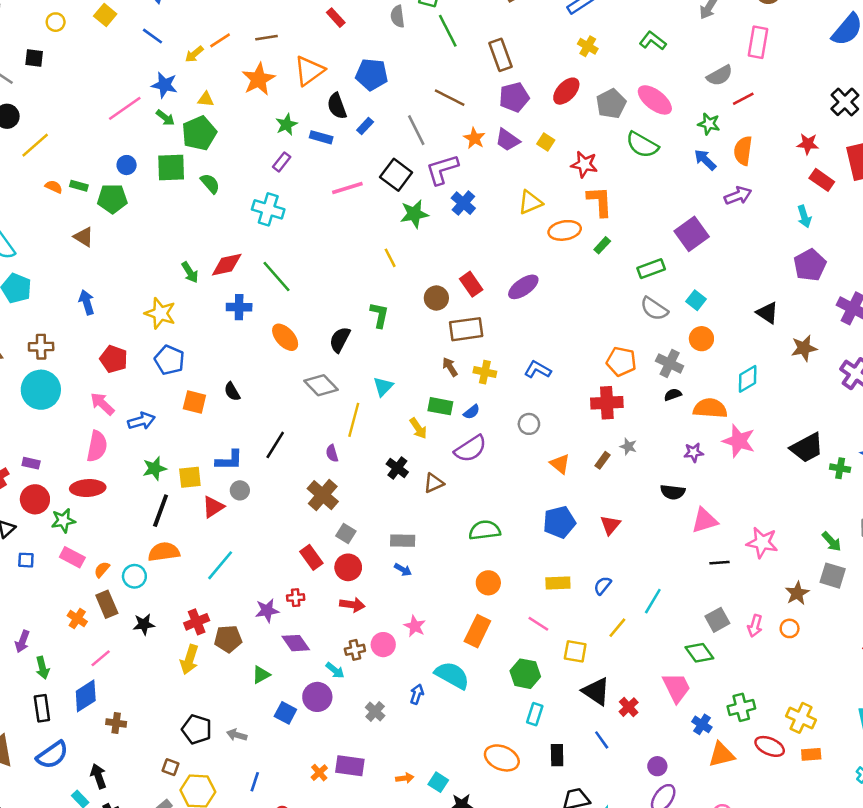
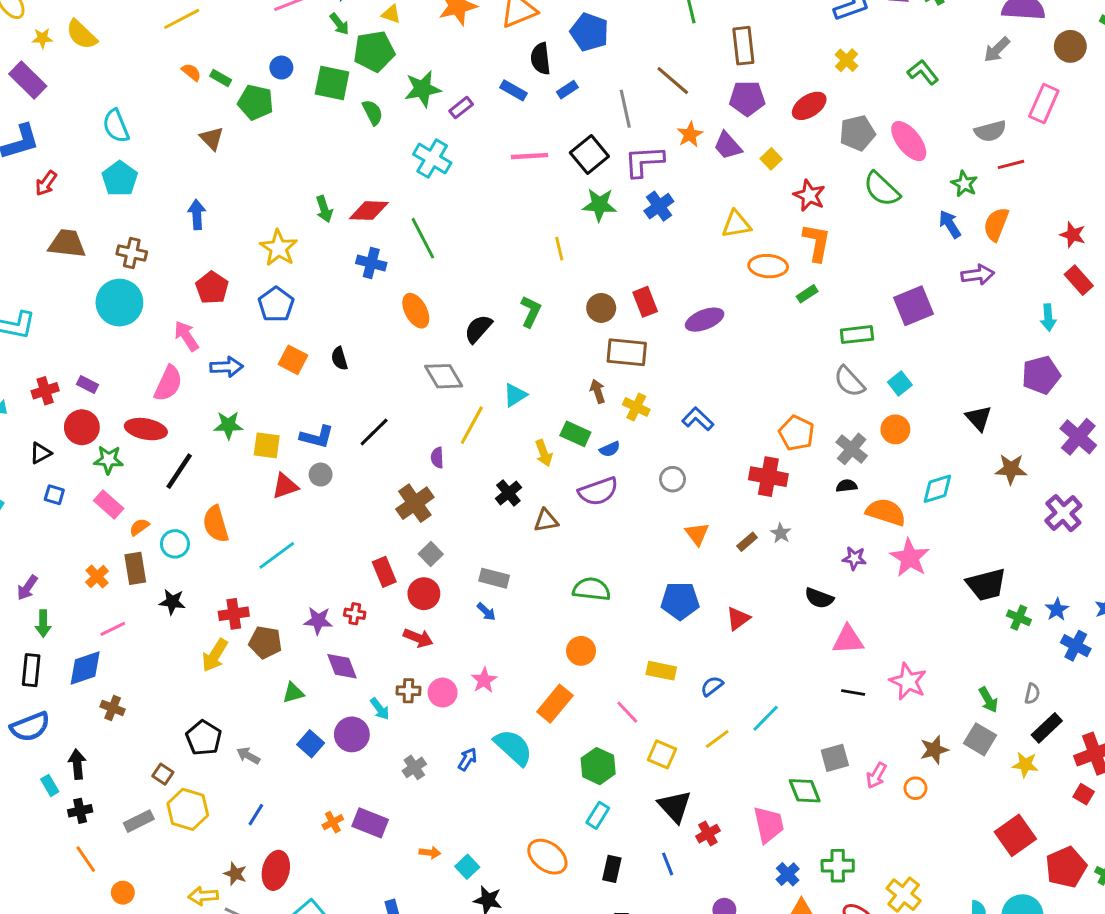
green star: (286, 125) -> (423, 89), moved, size x1.4
black line: (161, 511) -> (179, 471), moved
orange semicircle: (164, 552) -> (216, 524), turned -112

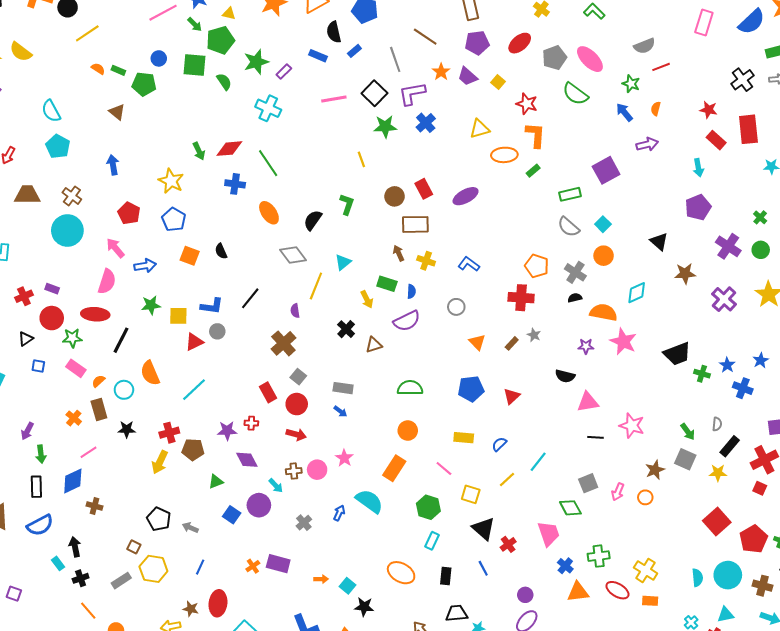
pink rectangle: (1044, 103) -> (704, 23), moved
orange semicircle: (996, 224) -> (656, 109), size x0.6
brown cross: (132, 253) -> (72, 196), turned 30
blue semicircle: (610, 449) -> (411, 291), turned -56

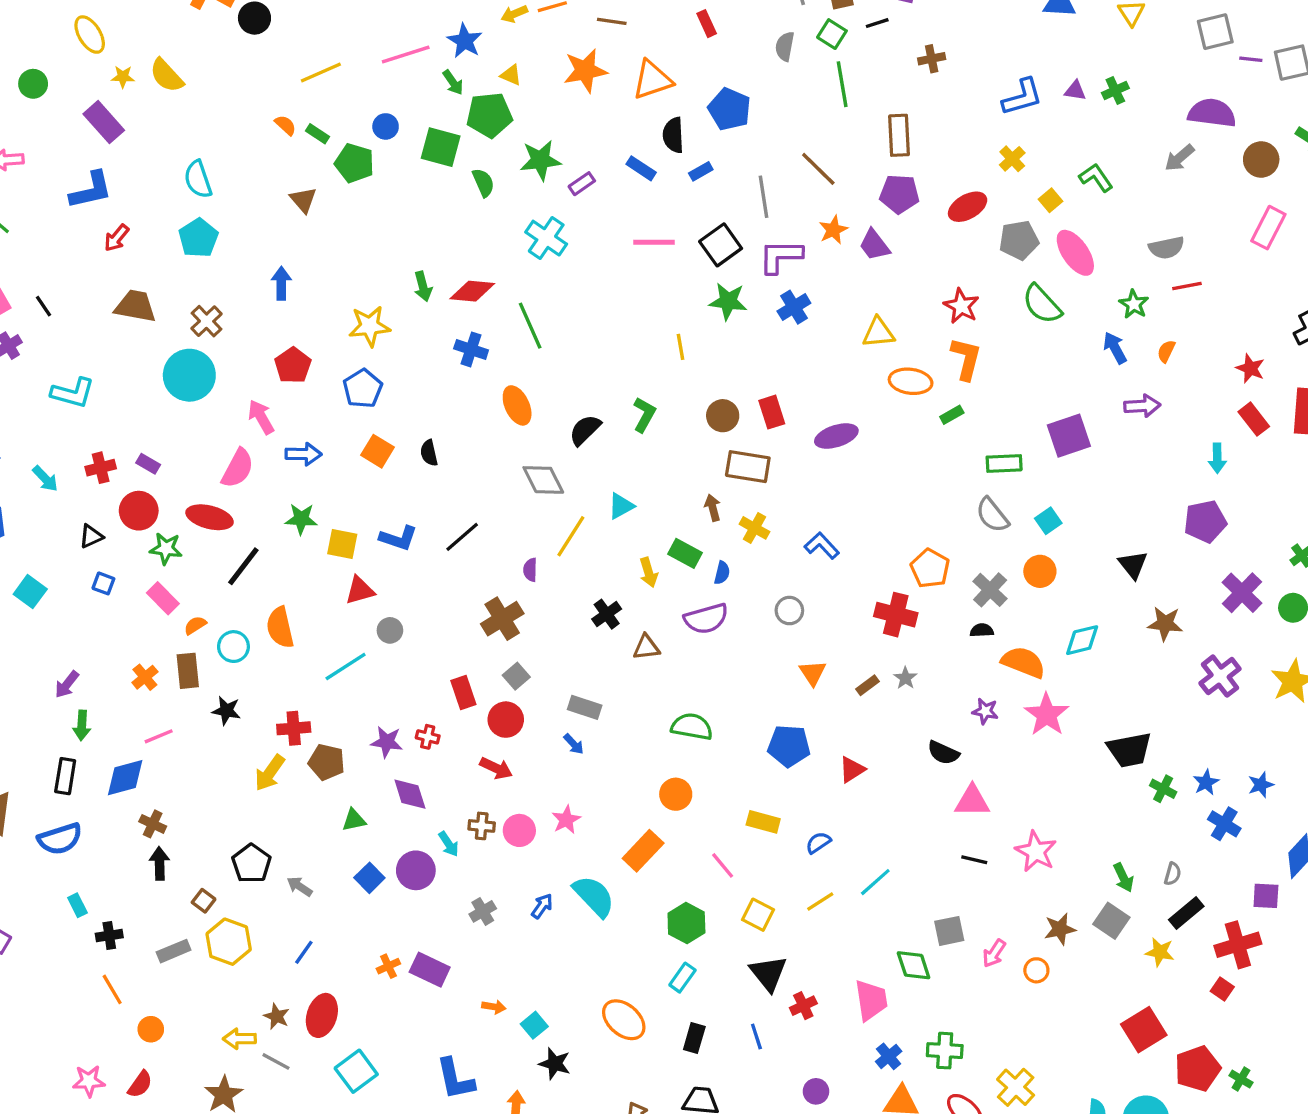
yellow line: (87, 33) -> (321, 72), moved
yellow square: (498, 82) -> (1051, 200), moved
yellow star: (171, 181) -> (370, 326), turned 30
gray circle: (217, 331) -> (390, 630), moved
black arrow: (75, 547) -> (160, 863), moved

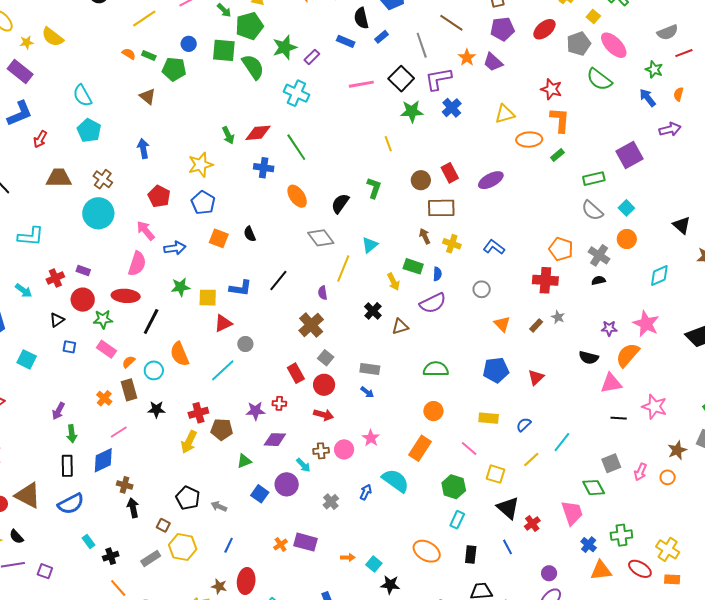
green semicircle: (483, 183) -> (253, 67), size x1.5
orange semicircle: (1023, 662) -> (628, 355), moved, turned -60
purple diamond: (410, 794) -> (275, 440), turned -60

